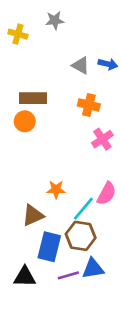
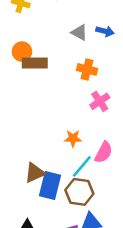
orange circle: (25, 121) -> (22, 52), moved
orange star: (56, 190) -> (73, 138), moved
blue rectangle: (49, 247) -> (50, 185), moved

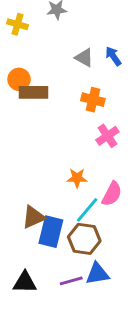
blue arrow: (105, 31) -> (113, 56), turned -138

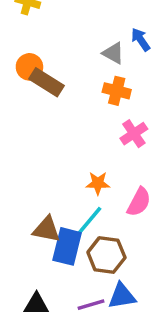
gray triangle: (84, 58) -> (113, 53), moved
brown rectangle: (33, 92) -> (47, 82), turned 32
cyan line: (87, 210) -> (89, 221), moved
brown triangle: (33, 217) -> (47, 229), turned 35

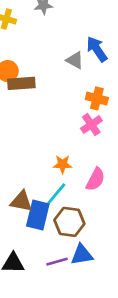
blue arrow: (141, 39) -> (97, 49), size x1.4
brown rectangle: (47, 82) -> (21, 83), turned -36
orange cross: (117, 91) -> (97, 98), moved

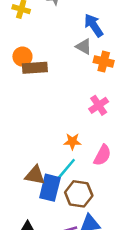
blue arrow: (97, 49) -> (94, 25), moved
orange cross: (97, 98) -> (104, 62), moved

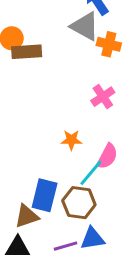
gray triangle: (84, 47) -> (85, 26), size x1.5
cyan line: (66, 169) -> (91, 173), moved
brown triangle: (35, 175) -> (27, 216), moved, turned -30

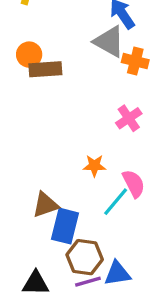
pink semicircle: (107, 156) -> (134, 184), turned -55
brown hexagon: (79, 203) -> (85, 257), moved
brown triangle: (27, 216) -> (45, 205), moved

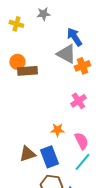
orange cross: (135, 61) -> (82, 66), turned -35
cyan line: (116, 202) -> (82, 162), moved
blue rectangle: (65, 226) -> (49, 157), moved, turned -35

